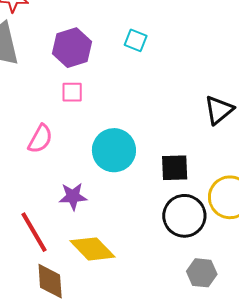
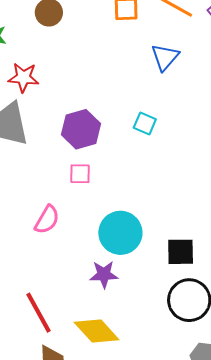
purple star: (73, 196) -> (104, 274), moved

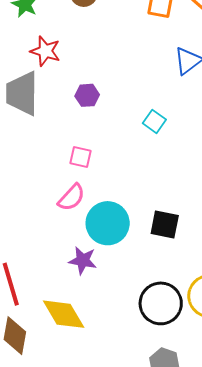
purple hexagon: (81, 129) -> (87, 95), moved, size x0.6
pink semicircle: (47, 220) -> (71, 197), moved
black square: (181, 252) -> (165, 225), moved

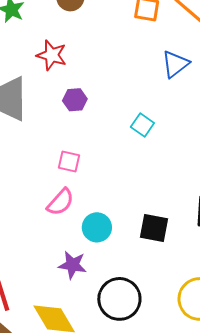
red star: (45, 51) -> (52, 55), moved
cyan circle: (108, 223) -> (97, 227), size x0.7
black circle: (161, 303) -> (119, 299), moved

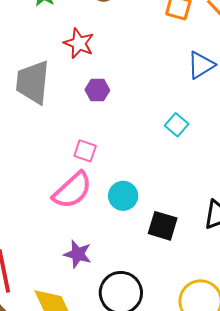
cyan square: (142, 125) -> (177, 125), moved
pink semicircle: (60, 202) -> (72, 190), size x1.4
cyan circle: (97, 227) -> (123, 196), moved

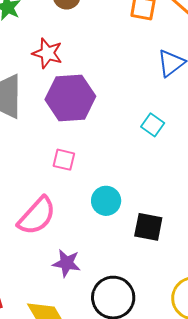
purple hexagon: (97, 90) -> (70, 98), size x2.0
pink semicircle: (72, 190) -> (37, 216), moved

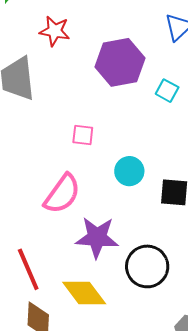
purple hexagon: (70, 98) -> (120, 62), moved
purple star: (67, 263) -> (97, 237), size x1.5

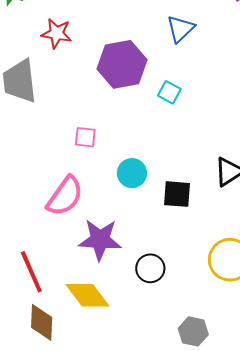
black circle: (147, 266) -> (150, 268), size x0.7

